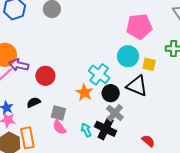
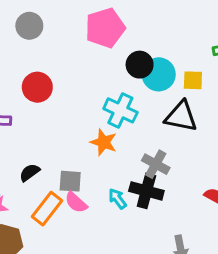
pink pentagon: (139, 27) -> (105, 28), moved
red circle: (45, 76) -> (37, 87), moved
black circle: (111, 93) -> (140, 65), moved
orange rectangle: (27, 138) -> (47, 209), moved, turned 60

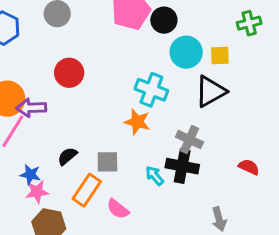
black circle: (140, 65) -> (164, 20), moved
black triangle: (181, 116) -> (211, 91), turned -36
pink semicircle: (76, 202) -> (118, 209), moved

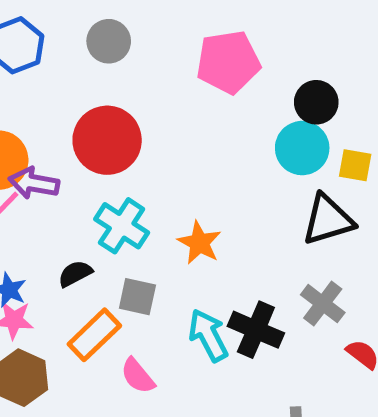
black circle: (164, 20) -> (316, 102), moved
red circle: (69, 73) -> (107, 140), size x1.4
cyan cross: (151, 90) -> (122, 226), moved
gray cross: (189, 140) -> (323, 304), moved
cyan arrow: (155, 176) -> (208, 335), size x1.5

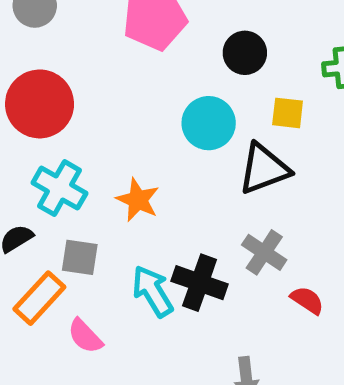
cyan circle: (302, 148) -> (209, 123), moved

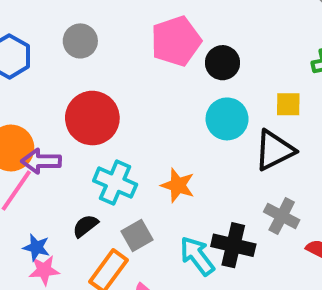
black circle: (245, 53) -> (223, 63), moved
gray square: (80, 257) -> (137, 235), turned -32

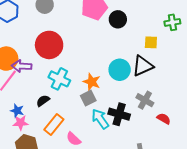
cyan circle: (227, 119) -> (120, 70), moved
gray square: (137, 235) -> (88, 98), moved

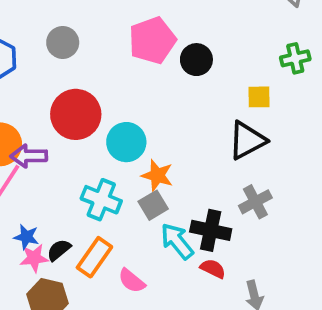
cyan circle: (120, 70) -> (126, 142), moved
cyan cross: (59, 79) -> (101, 200), moved
gray cross: (145, 100) -> (255, 202), turned 36
black semicircle: (43, 101) -> (59, 250), moved
red semicircle: (164, 119) -> (213, 269), moved

